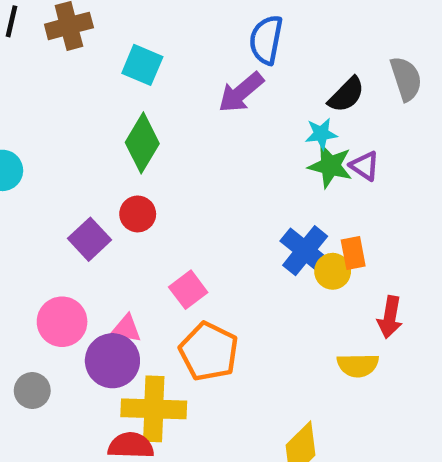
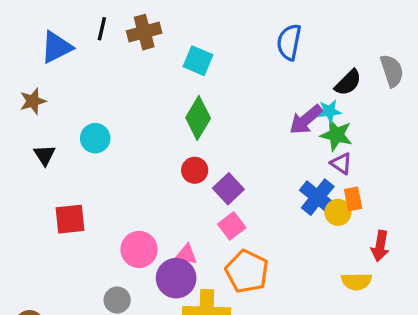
purple arrow: (241, 92) -> (306, 120), moved
purple triangle: (365, 166) -> (341, 164), moved
purple square: (90, 239) -> (228, 189), moved

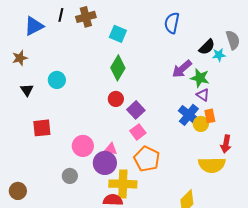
cyan star: (330, 111) -> (219, 55), moved
yellow semicircle: (356, 281) -> (212, 165), size x1.5

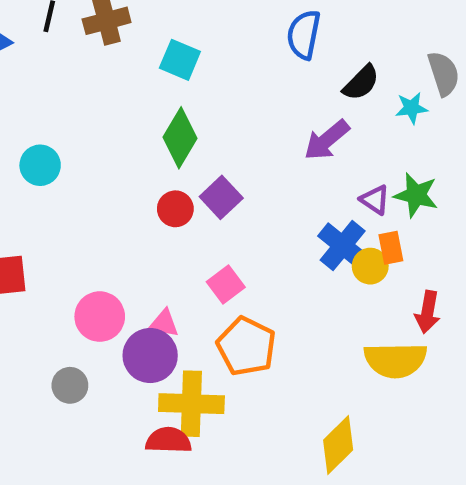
black semicircle: (207, 47) -> (361, 83), moved
green star: (200, 78) -> (416, 195), moved
purple square: (136, 110) -> (221, 197), moved

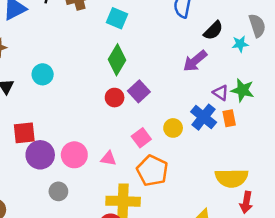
yellow circle: (370, 266) -> (173, 128), moved
red arrow: (428, 312) -> (246, 202), moved
purple circle: (150, 356) -> (40, 155), moved

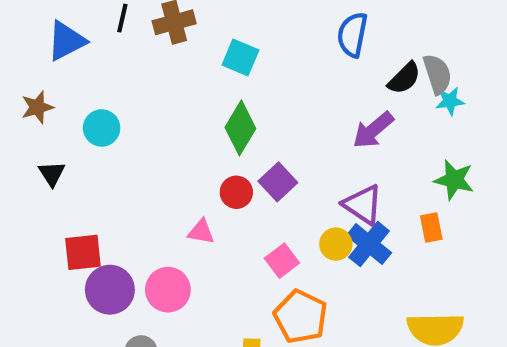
gray semicircle: (257, 26) -> (437, 74), moved
cyan circle: (43, 74) -> (102, 128), moved
purple triangle: (221, 93) -> (363, 205), moved, size x1.5
blue cross: (204, 117) -> (369, 244), moved
pink triangle: (108, 158) -> (201, 232), moved

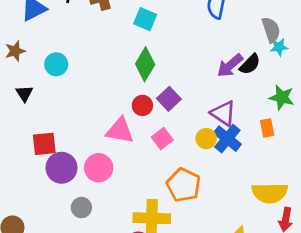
black semicircle: (404, 78) -> (250, 64), moved
pink triangle: (201, 232) -> (120, 131), size x1.6
pink square: (282, 261) -> (162, 139), moved

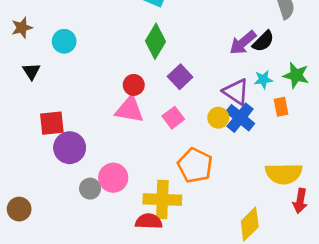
cyan star: (279, 47) -> (263, 79), moved
red circle: (142, 105) -> (134, 85), moved
pink circle: (99, 168) -> (113, 178), moved

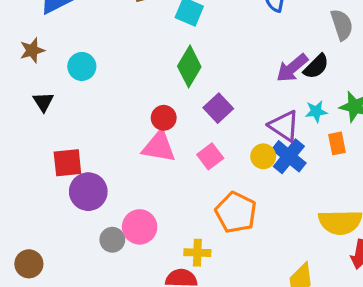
yellow cross: (162, 200) -> (197, 253), size x0.6

